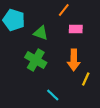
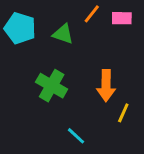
pink rectangle: (76, 29) -> (122, 18), moved
green triangle: (41, 33) -> (63, 34), moved

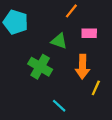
pink rectangle: (122, 18) -> (89, 33), moved
green triangle: (63, 34) -> (59, 41), moved

